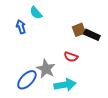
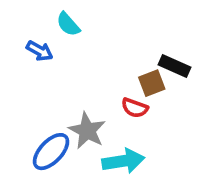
blue arrow: (21, 27) -> (40, 51), turned 136
brown square: (79, 30) -> (152, 83), moved

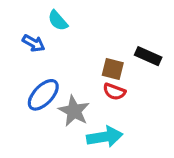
brown square: (152, 83) -> (113, 69), moved, turned 35
blue ellipse: (51, 152) -> (43, 95), moved

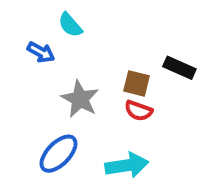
blue ellipse: (43, 95) -> (59, 154), moved
gray star: (74, 111) -> (80, 99), moved

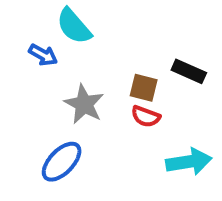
cyan semicircle: (70, 25) -> (74, 26), size x1.4
cyan arrow: (127, 165) -> (189, 162), moved

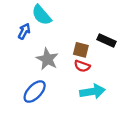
blue arrow: (43, 55) -> (24, 31), turned -91
cyan arrow: (189, 162) -> (93, 92), moved

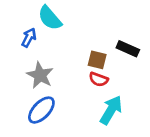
gray star: (47, 59) -> (40, 75), moved
cyan arrow: (93, 92) -> (111, 110), turned -50

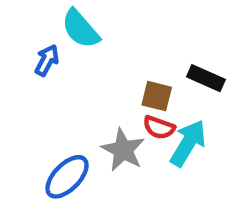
gray star: (40, 75) -> (123, 150), moved
cyan arrow: (111, 110) -> (188, 143), moved

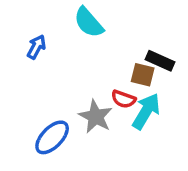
cyan semicircle: (80, 29) -> (89, 22), moved
brown square: (157, 96) -> (143, 75), moved

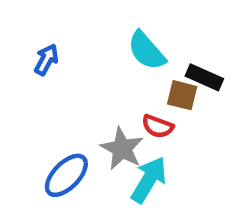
cyan semicircle: (89, 22) -> (147, 51), moved
cyan arrow: (146, 111) -> (149, 180), moved

